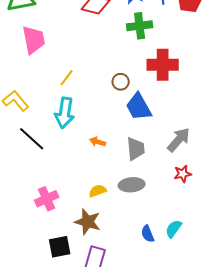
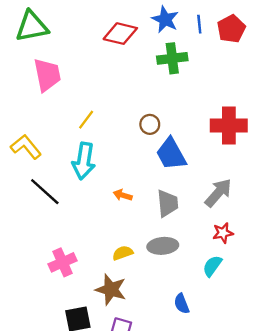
red cross: (163, 65) -> (229, 126), moved
cyan semicircle: (174, 229) -> (212, 266), moved

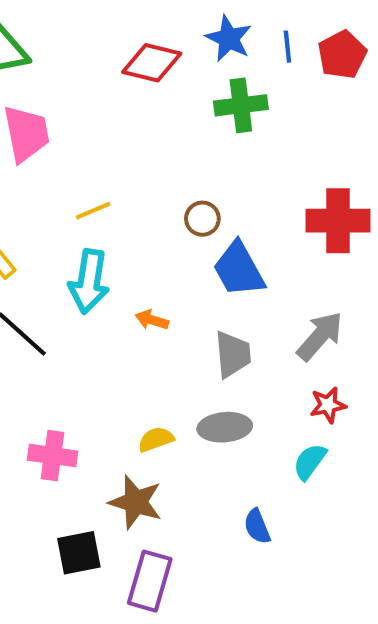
yellow line: (86, 120) -> (93, 211), turned 30
orange arrow: (123, 195) -> (152, 320), moved
pink cross: (63, 262) -> (53, 456), turned 32

